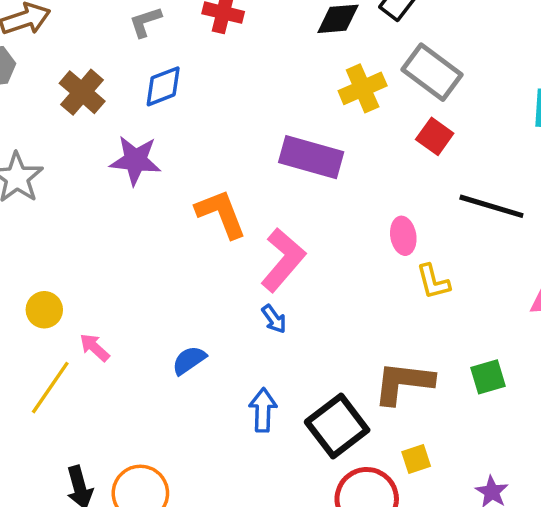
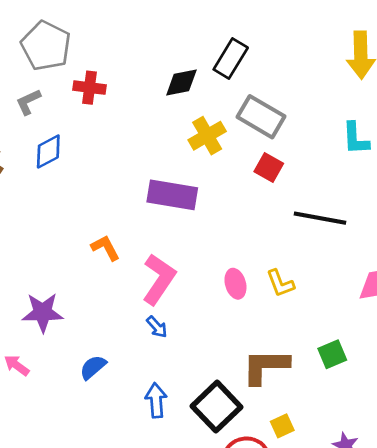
purple star: (135, 160) -> (43, 312), moved
orange L-shape: (221, 214) -> (105, 248), size x0.7
pink ellipse: (403, 236) -> (235, 284), moved

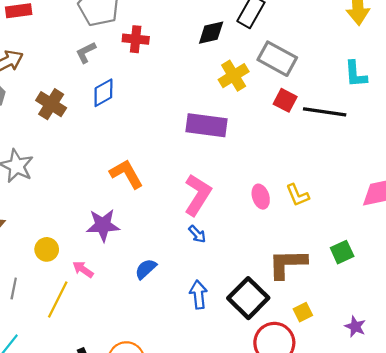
black line: (320, 218) -> (325, 112), moved
orange L-shape: (105, 248) -> (126, 174), moved, size x1.4

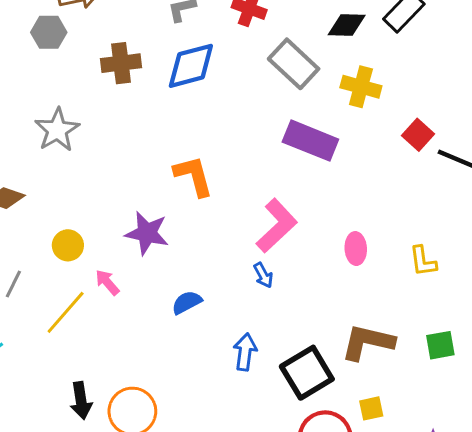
gray rectangle: (277, 59) -> (294, 64), moved
yellow cross: (234, 76) -> (361, 87), turned 32
blue diamond: (103, 93) -> (191, 66), size x1.4
brown cross: (51, 104) -> (121, 63), turned 36
yellow L-shape: (298, 195) -> (423, 261), moved

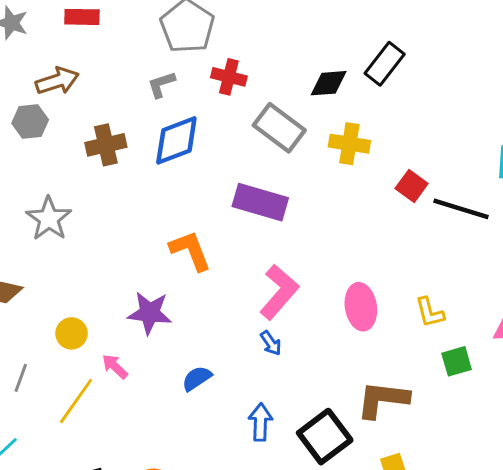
purple rectangle: (310, 141) -> (260, 202), moved
pink ellipse: (356, 249) -> (361, 307), size x1.4
green square: (440, 345) -> (457, 361), moved

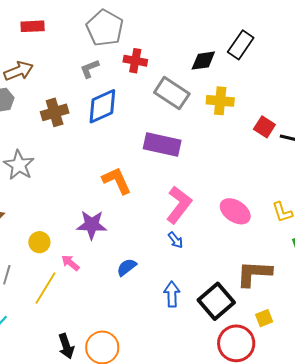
pink ellipse: (361, 307) -> (235, 211), turned -44

